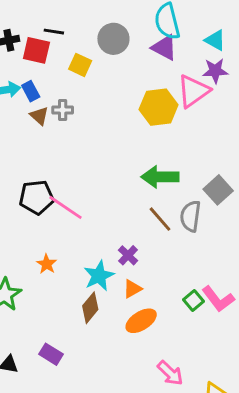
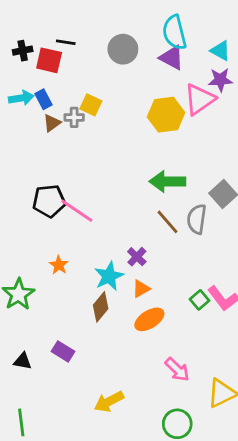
yellow square: (80, 65) -> (91, 105), moved
brown triangle: (39, 116) -> (52, 123), turned 42

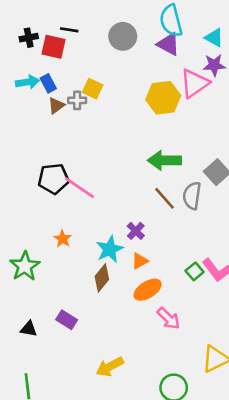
pink arrow: (177, 370) -> (168, 318), moved

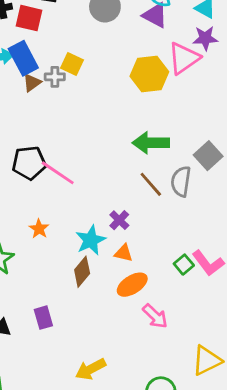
blue rectangle: (48, 83) -> (23, 58), size x1.6
orange triangle: (140, 261) -> (124, 253), turned 42
purple rectangle: (67, 320) -> (43, 318), turned 42

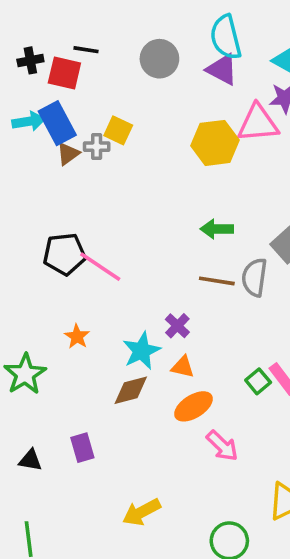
pink triangle: (184, 58) -> (258, 123), turned 30
green arrow: (151, 143) -> (217, 229), size x0.7
brown line: (151, 184) -> (217, 281), turned -40
brown diamond: (82, 272) -> (131, 390), turned 36

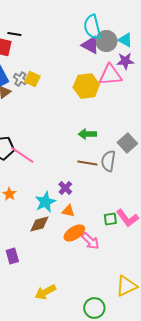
gray circle: (159, 59) -> (106, 41), moved
gray cross: (97, 147) -> (20, 79), moved, turned 32
green square: (258, 381) -> (110, 219), turned 32
pink arrow: (222, 446) -> (90, 241), moved

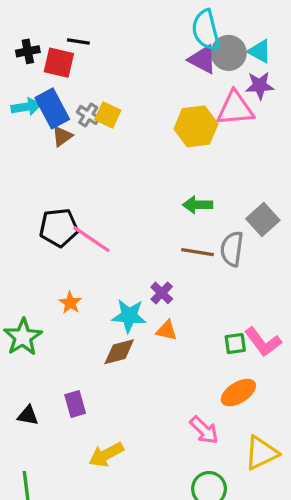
cyan star: (45, 202) -> (129, 316), turned 30
orange ellipse: (74, 233) -> (238, 393), moved
pink arrow: (90, 241) -> (204, 430), moved
yellow arrow: (45, 292) -> (106, 455), moved

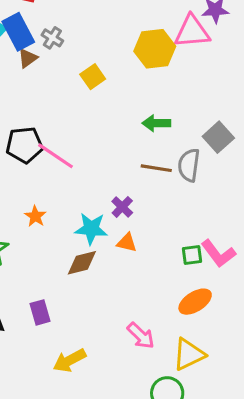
yellow square: (108, 115) -> (93, 77), moved, turned 30
pink arrow: (204, 430) -> (141, 336), moved
yellow triangle: (261, 453) -> (189, 354), moved

